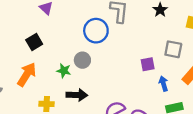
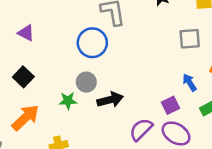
purple square: (148, 64) -> (170, 105), moved
orange arrow: (27, 74) -> (25, 118), turned 30
black arrow: (77, 95) -> (110, 100), moved

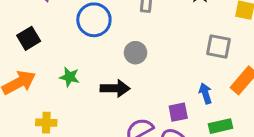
blue circle: (92, 43) -> (94, 20), moved
gray circle: (86, 82) -> (135, 53), moved

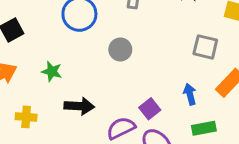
black arrow: (115, 88) -> (79, 106), moved
purple square: (178, 112) -> (150, 109), moved, turned -30

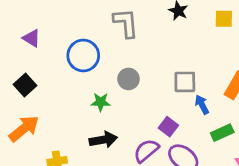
gray square: (205, 47) -> (185, 82), moved
green star: (52, 71) -> (101, 102), moved

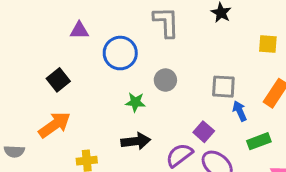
yellow square: (224, 19) -> (268, 44), moved
purple triangle: (31, 38) -> (79, 30), moved, turned -36

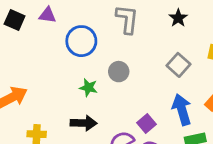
black square: (58, 80) -> (15, 20), moved, turned -36
gray square: (223, 87) -> (179, 65), moved, turned 30
blue arrow: (240, 111) -> (182, 110), size x1.6

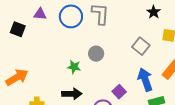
black star: (178, 18) -> (154, 12), moved
black square: (15, 20) -> (18, 29), moved
blue circle: (81, 41) -> (71, 16), moved

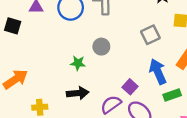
gray square: (141, 46) -> (150, 35), turned 30

